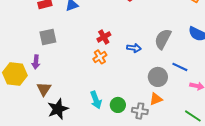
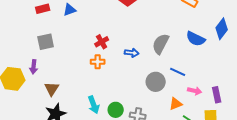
orange cross: (100, 57) -> (98, 62), turned 32
brown triangle: (44, 89) -> (52, 89), moved
orange triangle: (156, 99) -> (176, 104), moved

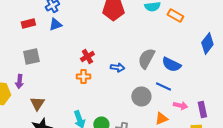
blue semicircle: (196, 39) -> (171, 64), moved

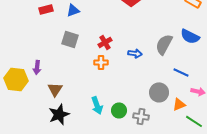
gray square: (31, 56) -> (70, 39), moved, turned 30
blue semicircle: (171, 64) -> (190, 36), moved
gray circle: (141, 96) -> (159, 92), moved

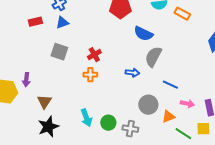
blue semicircle: (190, 36) -> (143, 34), moved
blue arrow: (135, 53) -> (132, 73), moved

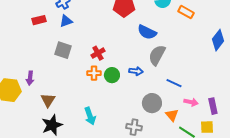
orange triangle: (168, 117) -> (172, 115), turned -48
green circle: (108, 123) -> (112, 75), moved

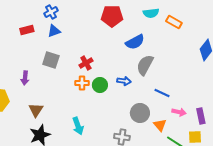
blue semicircle: (147, 32) -> (135, 42), turned -54
purple arrow: (30, 78) -> (25, 78), moved

